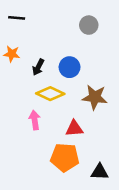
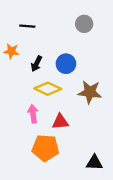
black line: (17, 18) -> (27, 26), moved
red triangle: (74, 129) -> (60, 122), moved
orange pentagon: (65, 157) -> (45, 148), moved

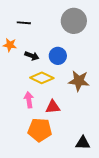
gray circle: (84, 24) -> (74, 21), size x1.6
black arrow: (36, 64) -> (32, 56), turned -96

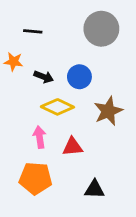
brown star: (79, 81) -> (108, 111), turned -30
orange pentagon: (40, 130) -> (36, 178), moved
black triangle: (83, 143) -> (95, 189), moved

